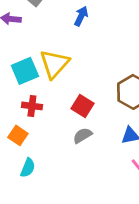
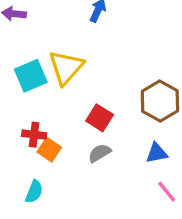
red cross: (32, 106) -> (34, 135), moved
orange square: (18, 135) -> (49, 150), moved

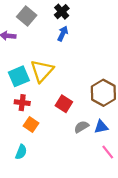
red cross: (34, 135) -> (22, 103), moved
gray semicircle: (100, 153) -> (81, 127), moved

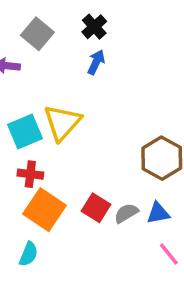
red square: (64, 104) -> (96, 208), moved
orange square: (31, 125) -> (45, 210), size x1.6

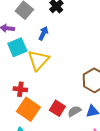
blue arrow: (96, 62) -> (43, 33), moved
cyan square: (25, 131) -> (17, 47), moved

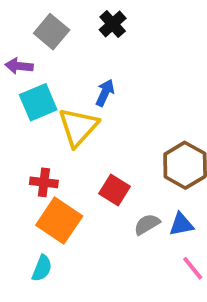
blue arrow: (43, 33) -> (105, 93), moved
red square: (57, 108) -> (114, 190), moved

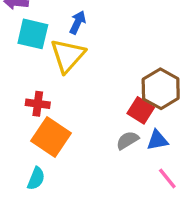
blue arrow: (105, 93) -> (78, 22), moved
cyan square: (38, 102) -> (33, 34), turned 36
red square: (114, 190) -> (141, 110), moved

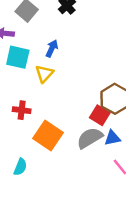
yellow triangle: (68, 56) -> (44, 74), size x0.7
orange square: (51, 137) -> (48, 135), moved
gray semicircle: (127, 140) -> (90, 138), size x1.5

